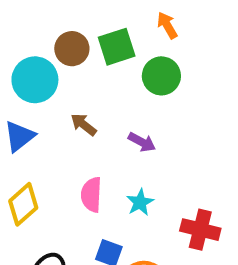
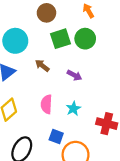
green square: (117, 47) -> (60, 39), moved
brown circle: (72, 49) -> (46, 13), moved

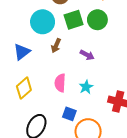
cyan circle: (15, 41) -> (43, 22), moved
brown arrow: (42, 66) -> (56, 46), turned -104

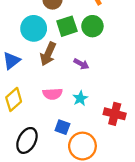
brown arrow: (56, 46) -> (48, 54), size x1.5
pink semicircle: (60, 83) -> (53, 94), turned -96

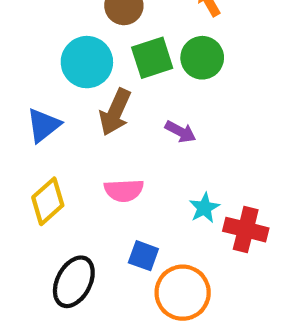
cyan star: (80, 98) -> (204, 208), moved

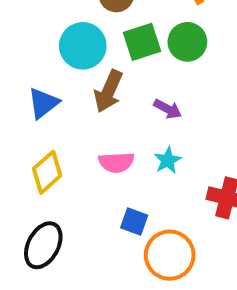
cyan star: (204, 208) -> (168, 160), moved
black ellipse: (74, 282) -> (43, 245), moved

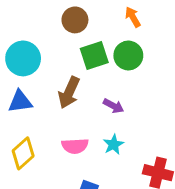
cyan circle: (83, 46) -> (23, 58), moved
blue triangle: (43, 103) -> (20, 101), turned 30

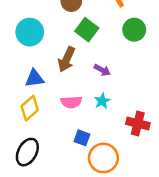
green square: (94, 56) -> (87, 30), turned -35
green circle: (128, 56) -> (134, 30), moved
blue triangle: (20, 101) -> (34, 78), moved

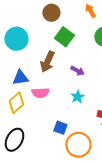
pink semicircle: (71, 102) -> (40, 93), moved

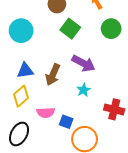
brown arrow: (47, 62) -> (53, 75), moved
purple arrow: (77, 71) -> (83, 63), size x1.6
pink semicircle: (40, 93) -> (46, 113), moved

